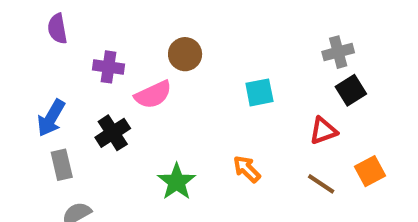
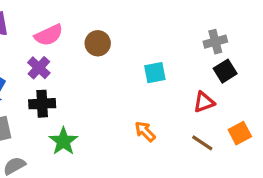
purple cross: (108, 67) -> (39, 68), moved, turned 35
pink semicircle: (153, 95) -> (49, 35), moved
black cross: (113, 133) -> (42, 104), turned 30
green star: (177, 182) -> (63, 141), moved

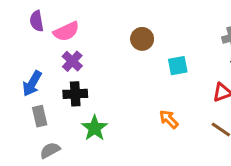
pink semicircle: (49, 35) -> (66, 31), moved
brown circle: (98, 43) -> (142, 39), moved

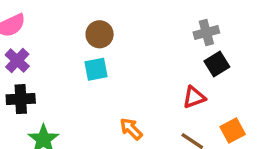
cyan square: (178, 66) -> (96, 69), moved

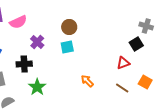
gray cross: (206, 33) -> (146, 26), moved, turned 32
purple cross: (17, 61) -> (37, 42), moved
orange square: (233, 131) -> (145, 82), turned -32

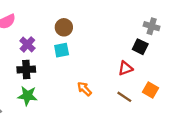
black square: (136, 44) -> (140, 47), turned -32
black cross: (24, 64) -> (26, 69), moved
green star: (37, 87) -> (27, 96), turned -30

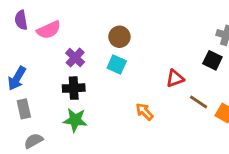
cyan square: (62, 50) -> (117, 64), turned 35
red triangle: (125, 68) -> (175, 78), moved
brown line: (124, 97) -> (199, 102), moved

